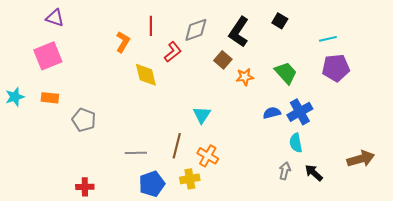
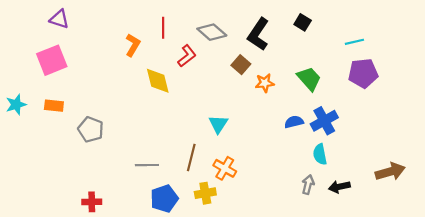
gray diamond: (196, 30) -> (212, 32), turned 60
black arrow: (314, 173) -> (339, 187), turned -54

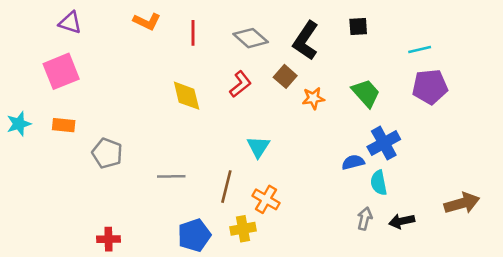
black square: (303, 22) -> (358, 27), turned -35
orange L-shape: (133, 45) -> (147, 21), moved, turned 85
red L-shape: (187, 56) -> (240, 84), moved
blue semicircle: (294, 122) -> (353, 162), moved
gray line: (147, 165) -> (171, 176), moved

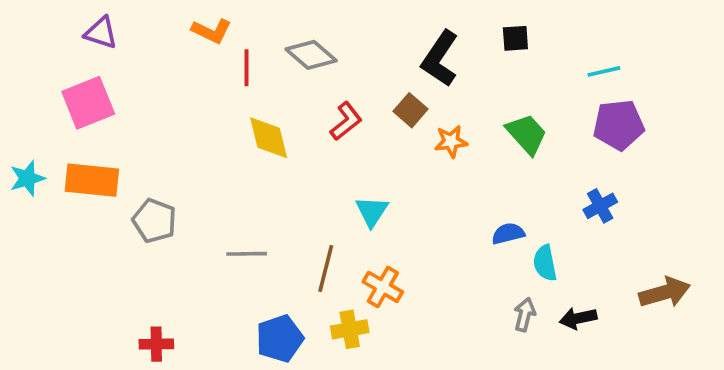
red line: (193, 33) -> (247, 68), moved
gray diamond: (251, 38) -> (311, 55), moved
orange rectangle: (64, 125) -> (92, 180), size x1.6
blue cross: (384, 143) -> (600, 206), moved, size x0.7

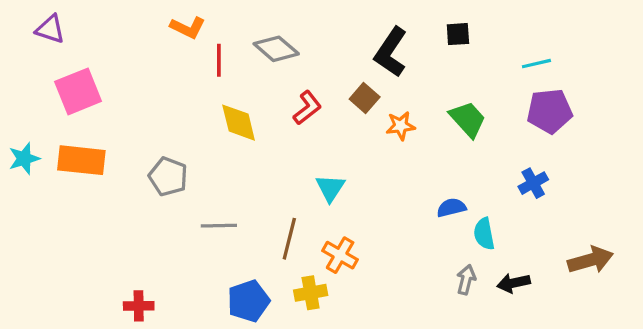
purple triangle: (101, 33) -> (50, 29), moved
gray pentagon: (154, 221) -> (168, 177), moved

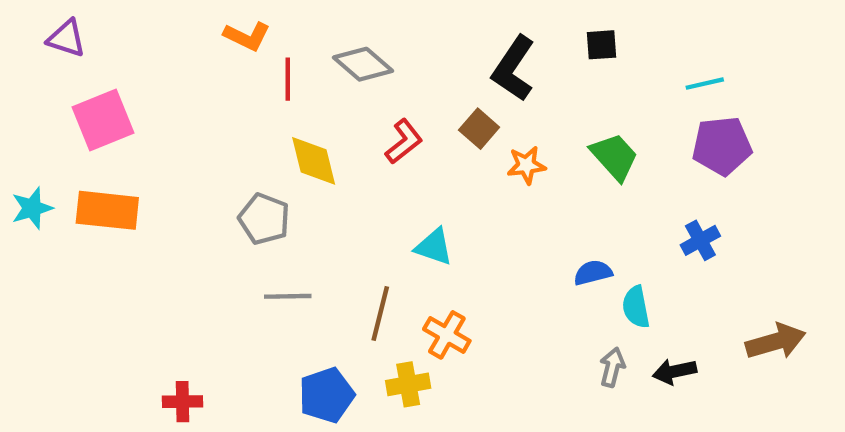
gray pentagon: (168, 177) -> (264, 219), moved
cyan triangle: (330, 188) -> (434, 247), turned -44

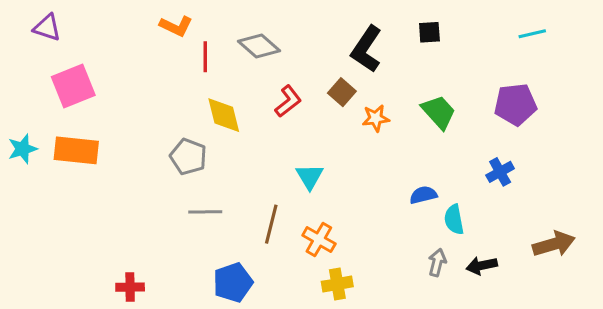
cyan line: (705, 84) -> (532, 34), moved
cyan triangle: (434, 247) -> (310, 177), turned 40
yellow cross: (408, 384) -> (337, 284), moved

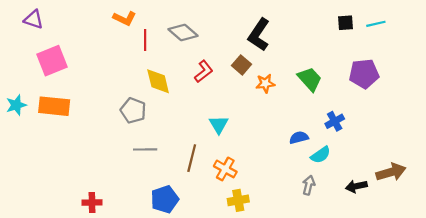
black square: (429, 32) -> (345, 23), moved
blue cross: (500, 172) -> (335, 121), moved
cyan semicircle: (454, 220) -> (321, 155), turned -114
black arrow: (482, 266) -> (356, 186), moved

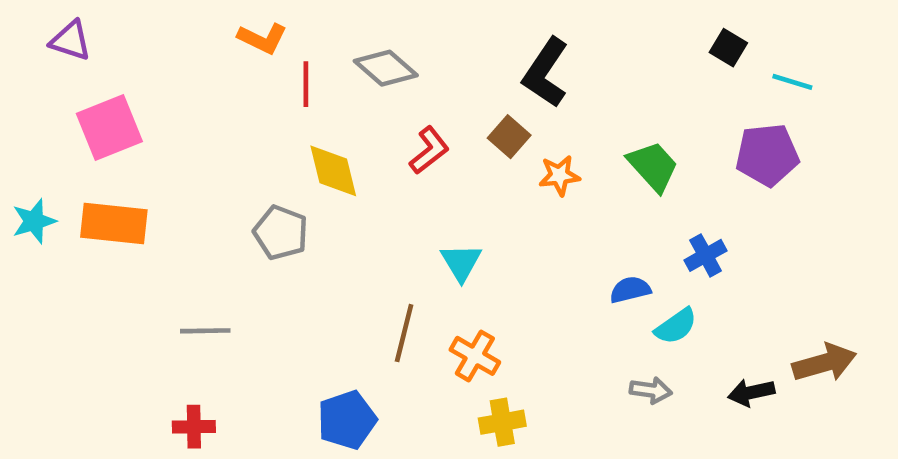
black square: (345, 23) -> (728, 48), turned 35
cyan line: (376, 24) -> (792, 82), moved, turned 30
gray line: (145, 149) -> (205, 331), moved
gray arrow: (309, 185) -> (651, 390), turned 84

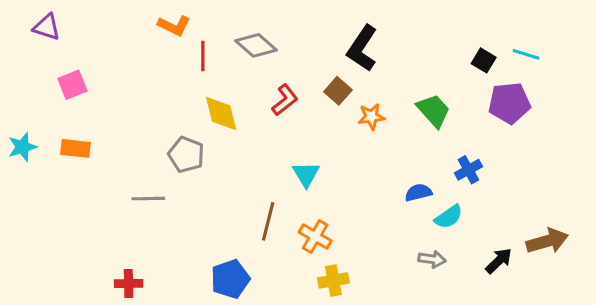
black square: (728, 48) -> (484, 60), moved
pink square: (109, 128) -> (72, 85), size x0.7
orange rectangle: (114, 223) -> (75, 148), size x0.7
gray line: (205, 331) -> (148, 199), moved
black arrow: (751, 392) -> (499, 261), turned 148

